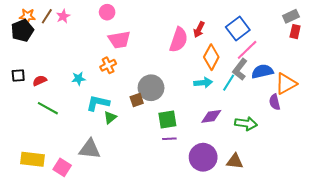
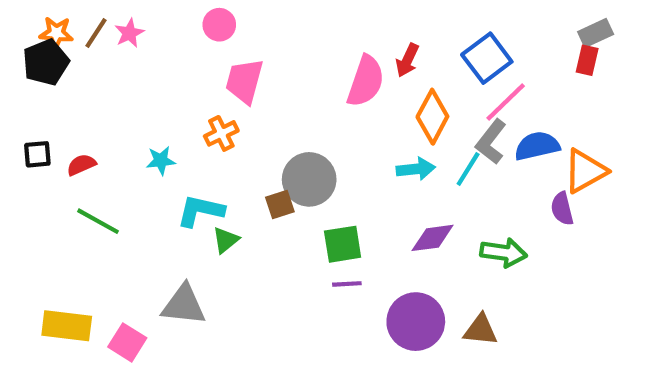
red rectangle: (295, 32) -> (587, 60), moved
pink trapezoid: (119, 40) -> (244, 81), turned 115

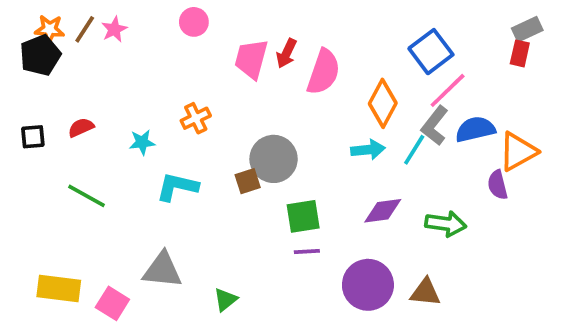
red arrow: (407, 60) -> (286, 53), moved
pink trapezoid: (244, 81) -> (251, 59), moved
red semicircle: (81, 165) -> (81, 127), moved
green triangle: (226, 240) -> (225, 300), moved

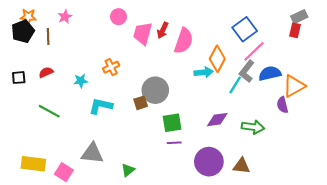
pink circle: (194, 22) -> (119, 17), moved
brown line: (85, 29) -> (48, 37), moved, turned -35
cyan arrow: (368, 150) -> (204, 72), moved

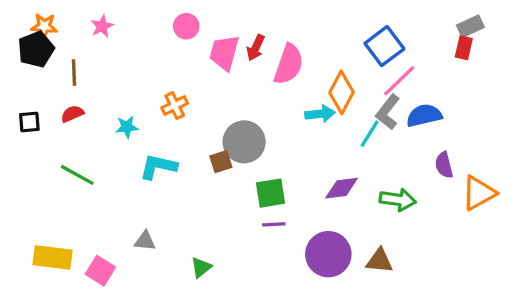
brown line: (48, 37) -> (74, 72), moved
orange triangle: (294, 86) -> (479, 193), moved
gray triangle: (92, 153) -> (145, 241), size x0.6

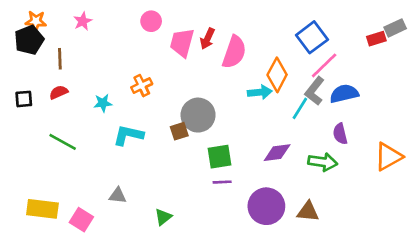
gray rectangle: (470, 26) -> (395, 28), moved
red rectangle: (464, 48) -> (376, 39), turned 60
purple semicircle: (444, 165) -> (340, 134), moved

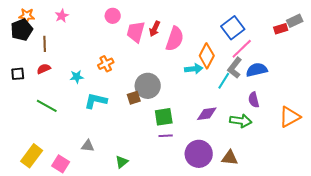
yellow rectangle: (42, 209) -> (32, 156), turned -60

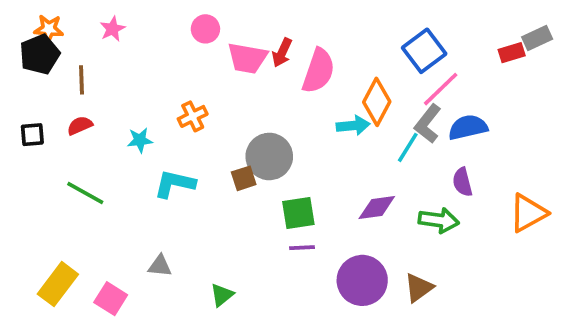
pink trapezoid: (136, 32) -> (247, 58), turned -95
brown triangle: (230, 158) -> (419, 288), turned -42

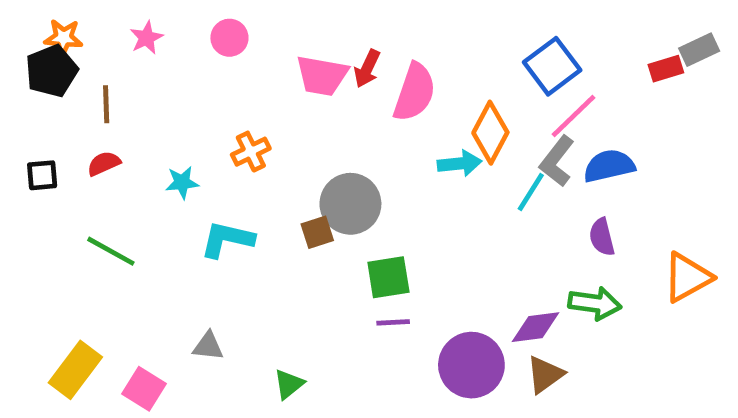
pink circle: (205, 29) -> (229, 38), moved
purple diamond: (377, 208) -> (535, 327), moved
green arrow: (439, 220) -> (595, 303), moved

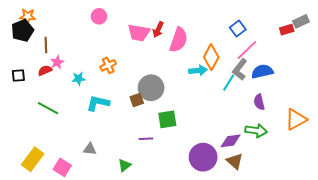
pink star: (146, 38) -> (57, 62), moved
blue square: (552, 66) -> (238, 29), size x0.7
purple line: (393, 322) -> (146, 139), moved
brown triangle: (545, 375) -> (235, 161), turned -42

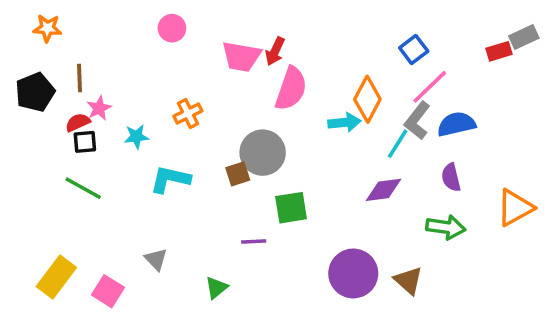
black pentagon: (22, 31) -> (35, 92), moved
pink semicircle: (179, 40) -> (291, 89), moved
black square: (18, 76) -> (85, 142), moved
purple diamond: (231, 141) -> (383, 190), moved
gray triangle: (90, 149) -> (156, 259), turned 40

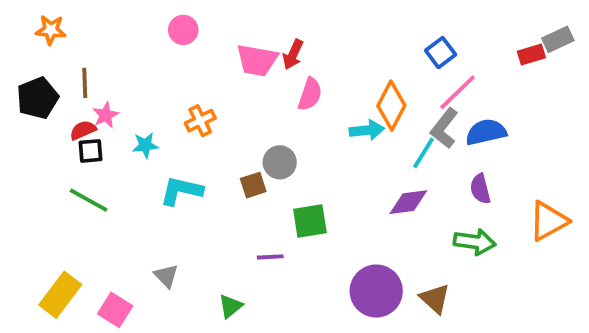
pink semicircle: (291, 89) -> (310, 94), size x0.7
gray circle: (263, 153) -> (280, 162), size x0.7

